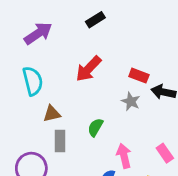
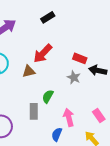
brown triangle: (52, 114) -> (29, 71), moved
gray rectangle: (60, 141) -> (34, 111), moved

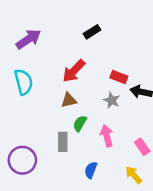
black rectangle: (48, 17) -> (92, 32), moved
brown triangle: (29, 71) -> (69, 100), moved
pink arrow: (69, 117) -> (107, 136), moved

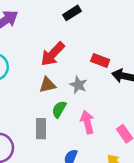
gray star: (112, 100) -> (78, 85), moved

